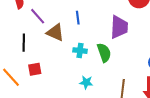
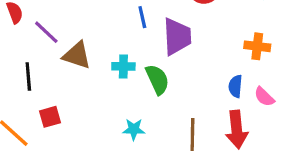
blue line: (78, 18) -> (142, 17), moved
cyan cross: (80, 51) -> (123, 66), moved

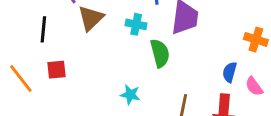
brown triangle: (77, 55) -> (91, 18), turned 48
cyan cross: (123, 66) -> (136, 24), moved

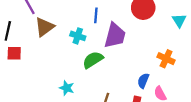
green semicircle: (160, 53) -> (93, 60), turned -115
red square: (56, 70) -> (14, 53), moved

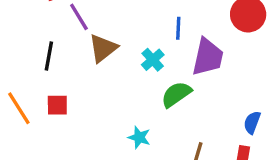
cyan cross: (78, 36) -> (153, 60), turned 32
red square: (14, 53) -> (57, 105), moved

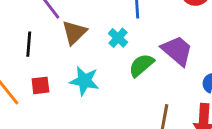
purple trapezoid: (208, 57) -> (177, 51), moved, turned -56
cyan star: (139, 137) -> (84, 81), moved, size x1.5

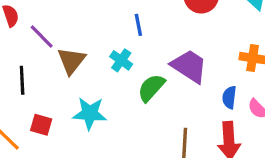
red square: (40, 85) -> (41, 125), turned 30

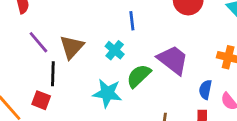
purple line: (42, 36) -> (38, 42), moved
black line: (22, 80) -> (53, 74), moved
cyan star: (90, 113) -> (107, 93), moved

